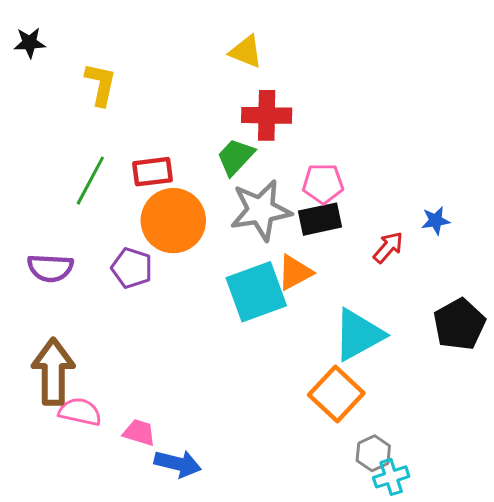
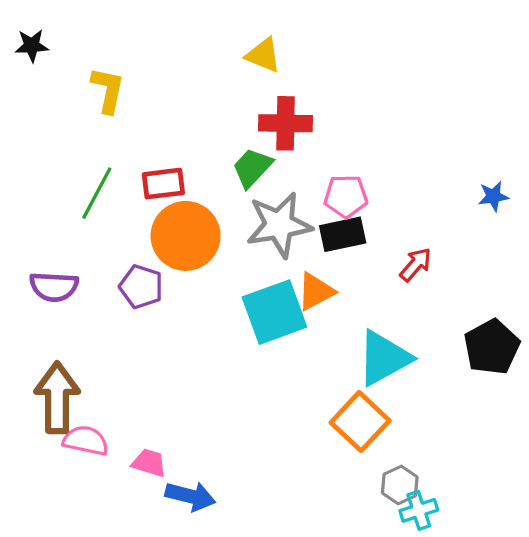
blue star: (436, 221) -> (493, 196), moved

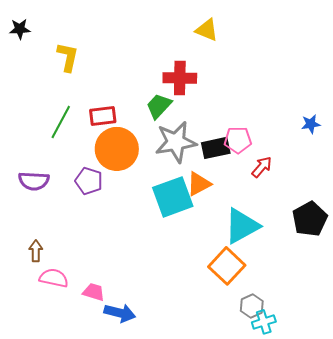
yellow triangle: (263, 55) -> (207, 30), moved
pink pentagon: (346, 196) -> (238, 140), moved
brown arrow: (57, 398) -> (36, 251), size x0.5

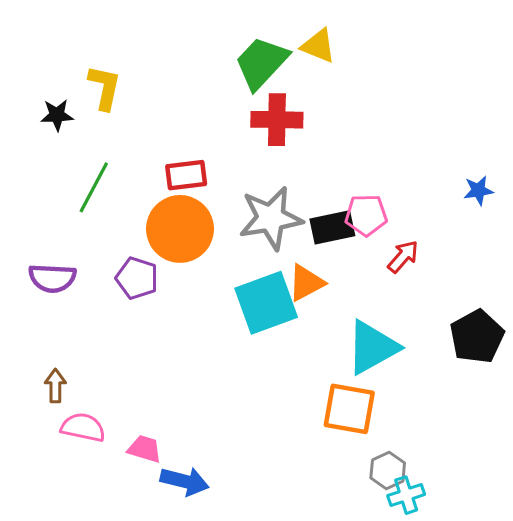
black star: (20, 29) -> (57, 115), moved
green trapezoid: (159, 106) -> (262, 63), moved, size x1.4
red rectangle: (103, 116) -> (186, 175), moved
orange square: (227, 266) -> (349, 409), turned -33

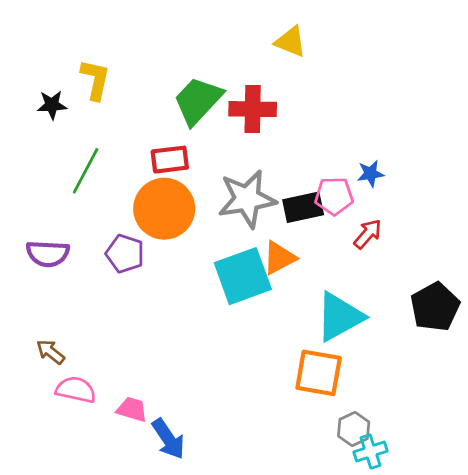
green trapezoid: (262, 63) -> (198, 101), moved
blue star: (478, 190) -> (370, 174), moved
brown arrow: (55, 386) -> (51, 352), turned -52
blue arrow: (185, 481) -> (168, 439), turned 42

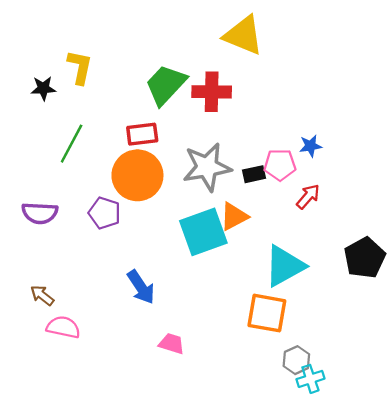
yellow triangle: (291, 42) -> (243, 35), size x1.5
black rectangle: (303, 207) -> (254, 174), size x0.7
pink trapezoid: (132, 409) -> (172, 344), moved
blue arrow: (168, 439) -> (141, 287), moved

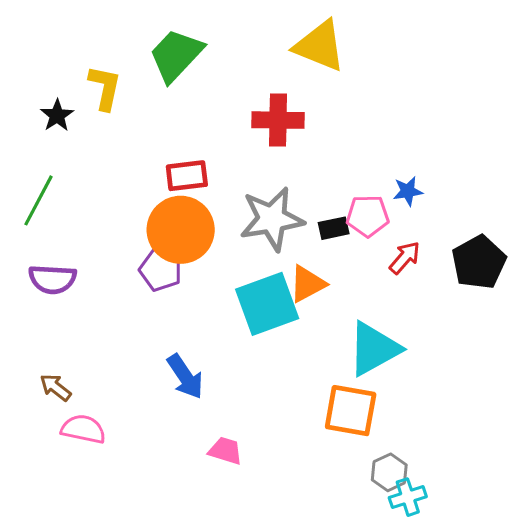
green trapezoid: (166, 85) -> (176, 55), moved
black star: (43, 88) -> (57, 115), turned -30
green line: (72, 144) -> (39, 200), moved
purple pentagon: (105, 213) -> (161, 270), moved
black pentagon: (365, 258) -> (479, 262), moved

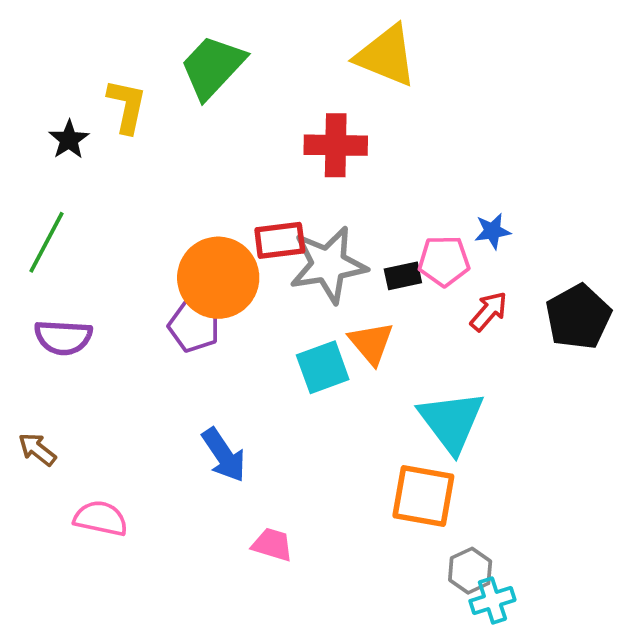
red rectangle: (187, 176) -> (280, 240), moved
orange triangle: (307, 284) -> (371, 343), turned -42
cyan square: (267, 304) -> (323, 367), size x0.7
cyan triangle: (374, 349) -> (451, 421), turned -38
brown arrow: (56, 387) -> (37, 449), moved

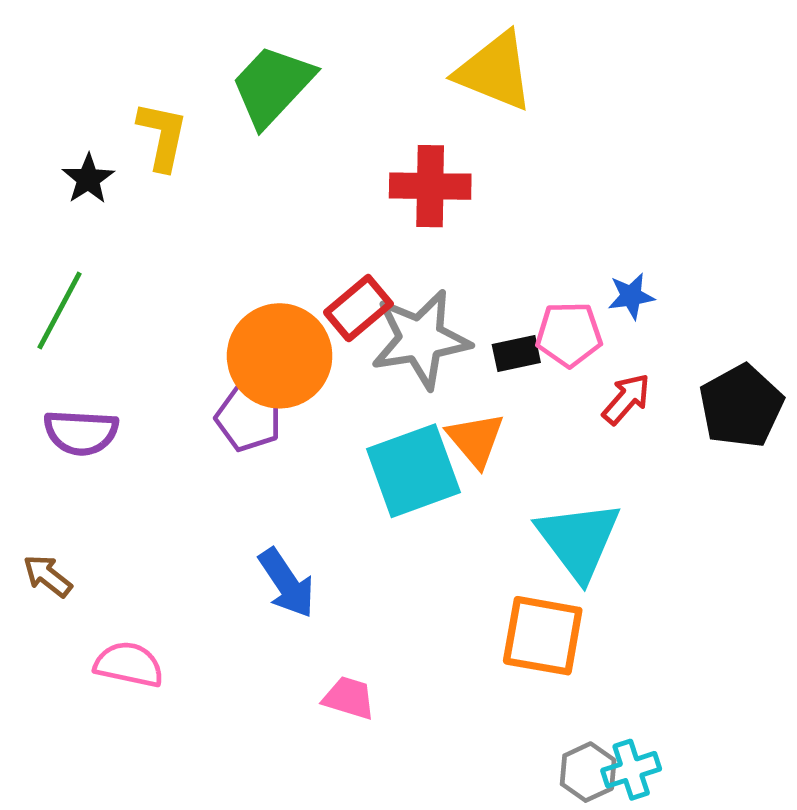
red rectangle: (280, 240) -> (358, 308), turned -33
cyan square: (323, 367) -> (413, 471), size x1.4
gray hexagon: (470, 571) -> (588, 772), moved

